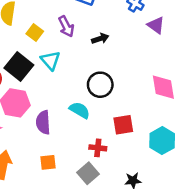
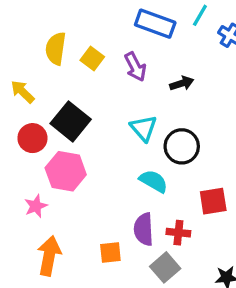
yellow square: (35, 32) -> (92, 58), moved
cyan triangle: (50, 60) -> (144, 128), moved
purple semicircle: (43, 122) -> (144, 229), moved

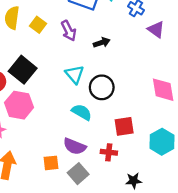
purple semicircle: (144, 229) -> (75, 146), turned -65
red cross: (178, 233) -> (109, 152), moved
gray square: (165, 267) -> (78, 174), moved

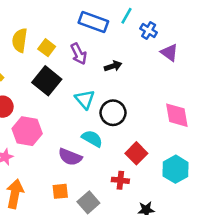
black square: (23, 70) -> (47, 81), moved
red square: (124, 126) -> (136, 153), turned -36
purple semicircle: (75, 146) -> (70, 157), moved

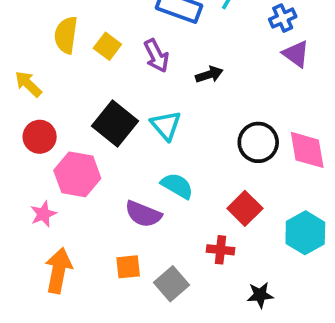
blue cross: (149, 31) -> (283, 18), moved, turned 35
black square: (47, 81) -> (115, 124), moved
black circle: (113, 113) -> (258, 142), moved

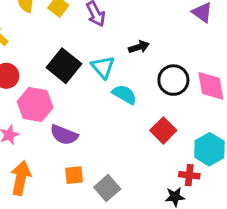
black arrow: (209, 75) -> (139, 47), moved
cyan semicircle: (177, 186) -> (124, 94), moved
purple semicircle: (143, 214) -> (64, 135), moved
red cross: (220, 250) -> (189, 175), moved

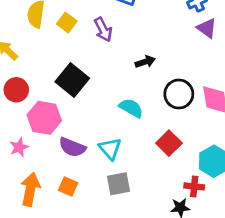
cyan triangle: (103, 67) -> (110, 149), moved
orange square: (74, 175) -> (68, 186), moved, turned 30
gray square: (107, 188) -> (119, 184), moved, turned 30

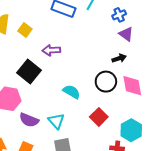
purple arrow: (103, 30) -> (51, 50), moved, turned 114
black arrow: (145, 62) -> (119, 58), moved

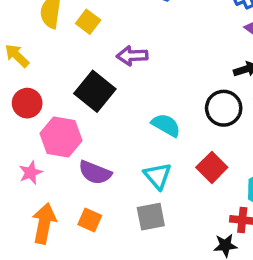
cyan triangle: (56, 121) -> (158, 176), moved

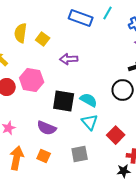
black square: (95, 91) -> (64, 101), moved, turned -30
pink hexagon: (61, 137) -> (32, 80), moved
red square: (212, 167) -> (116, 135), moved
cyan triangle: (158, 176) -> (90, 122), moved

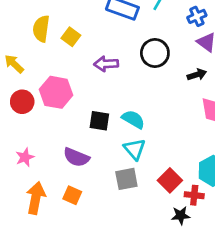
black circle: (123, 90) -> (155, 53), moved
black square: (64, 101) -> (99, 121), size x0.7
red square: (116, 135) -> (170, 180), moved
gray square: (80, 154) -> (126, 179), moved

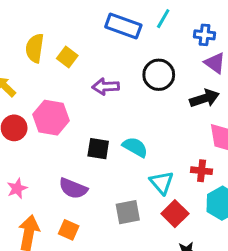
blue cross: (197, 16) -> (205, 35), turned 30
black arrow: (197, 75) -> (205, 98), size x1.4
cyan triangle: (135, 149) -> (162, 183), moved
red cross: (194, 195) -> (202, 171), moved

